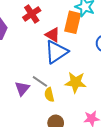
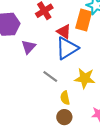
purple triangle: (22, 88) -> (29, 47), moved
yellow semicircle: (49, 95) -> (65, 98), moved

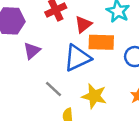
orange rectangle: (84, 20) -> (101, 42), moved, turned 70
red triangle: (64, 32) -> (83, 24), moved, turned 42

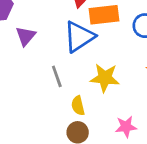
gray line: (54, 89) -> (57, 76), turned 36

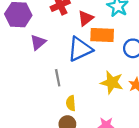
yellow star: (105, 78) -> (112, 82), moved

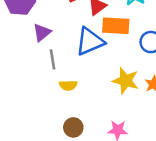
gray line: (58, 78) -> (52, 59), moved
yellow semicircle: (71, 103) -> (68, 85), moved, turned -88

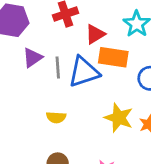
gray line: (52, 59) -> (58, 67), moved

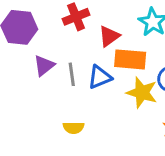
blue triangle: (84, 72) -> (100, 77), size x0.7
yellow star: (119, 118) -> (142, 93), moved

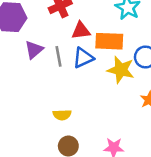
red triangle: (109, 36) -> (81, 31), moved, turned 30
yellow semicircle: (74, 128) -> (62, 115), moved

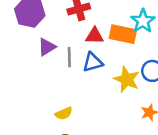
orange rectangle: (109, 41) -> (123, 34), moved
yellow semicircle: (62, 115) -> (64, 113), turned -30

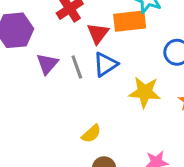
red triangle: (95, 36) -> (98, 33), turned -36
yellow star: (127, 79) -> (145, 92), moved

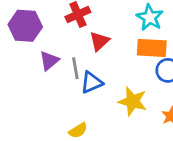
orange rectangle: (130, 21) -> (152, 48), moved
blue triangle: (105, 64) -> (92, 82), moved

